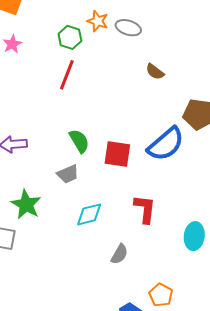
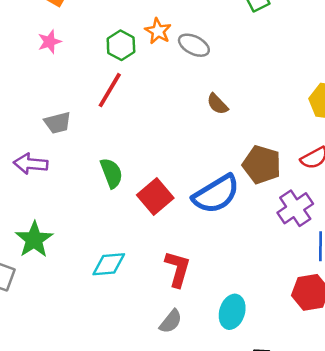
red square: (117, 154) -> (155, 197), turned 32
gray trapezoid: (68, 174) -> (58, 123), moved
gray semicircle: (119, 254) -> (171, 321), moved

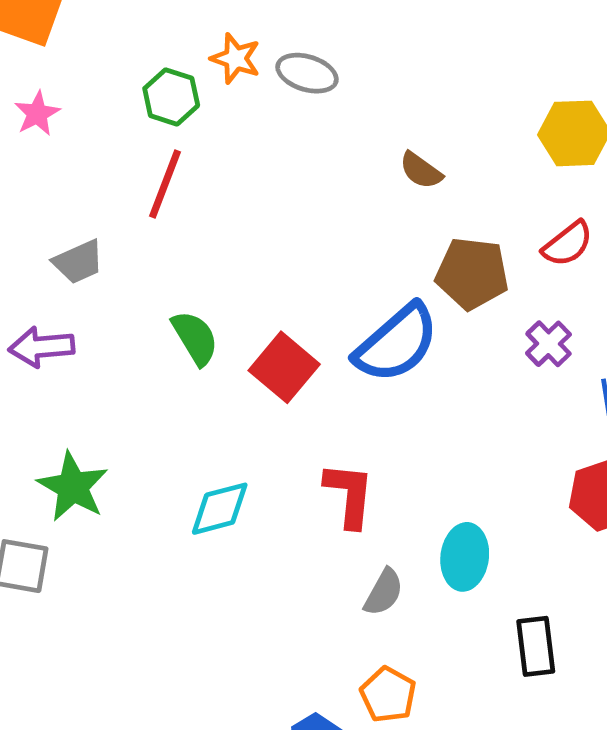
brown semicircle: (217, 104) -> (421, 170), moved
purple cross: (295, 208) -> (548, 344), size x0.7
gray semicircle: (171, 321) -> (384, 592), moved

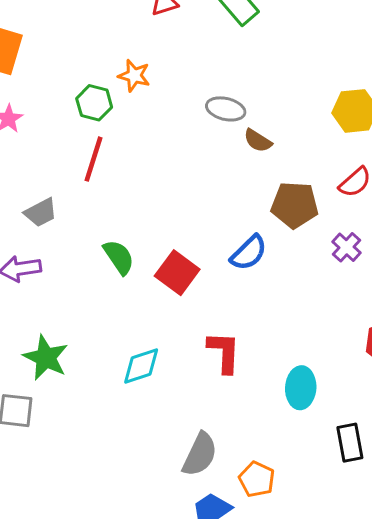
gray ellipse: (307, 73) -> (226, 109), moved
blue semicircle: (397, 343) -> (249, 253), size x0.7
gray semicircle: (384, 592) -> (200, 454), moved, size x1.4

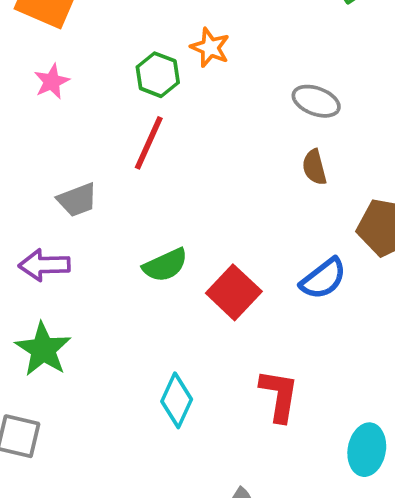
brown semicircle: (258, 141) -> (314, 167), moved, turned 36
green semicircle: (119, 257) -> (165, 265), turned 93
green star: (46, 358) -> (43, 349), moved
cyan diamond: (141, 366) -> (177, 400), turned -54

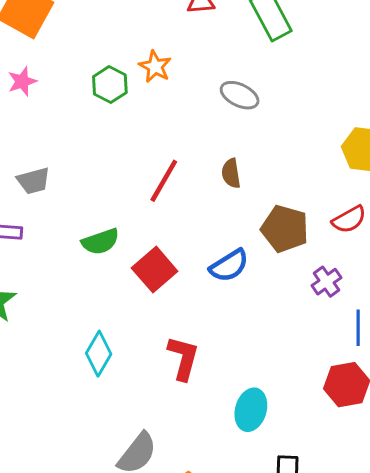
gray ellipse: (316, 101) -> (240, 95), moved
red line: (149, 143) -> (164, 181), moved

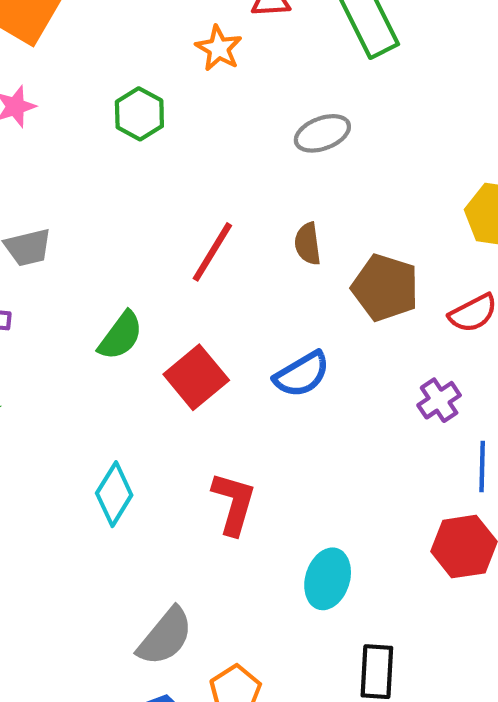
orange star: (155, 67) -> (219, 48), moved
gray ellipse: (240, 95) -> (322, 133), turned -48
brown pentagon: (285, 229) -> (385, 288), moved
green semicircle: (100, 242) -> (121, 336), turned -36

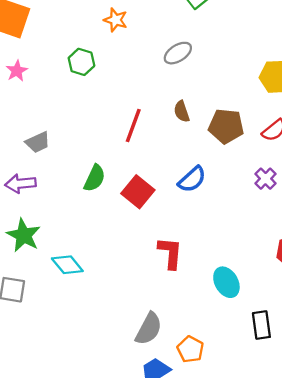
cyan diamond: (114, 494) -> (67, 265), moved, turned -60
cyan ellipse: (328, 579) -> (226, 282), turned -36

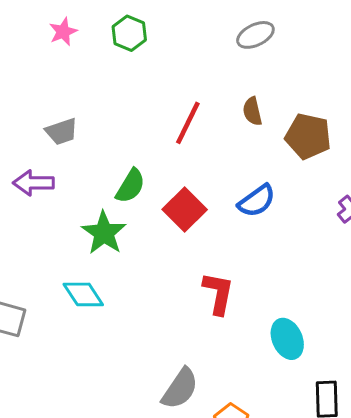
pink star: (17, 71) -> (63, 32), moved
green star: (24, 235) -> (104, 233), moved

